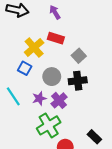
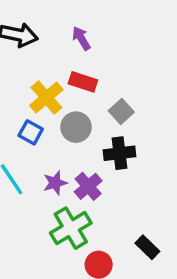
gray circle: (52, 77) -> (76, 127), moved

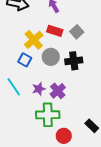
gray square: (121, 111) -> (77, 32), moved
black cross: (120, 153) -> (74, 61), moved
green cross: (71, 228) -> (48, 115), turned 30

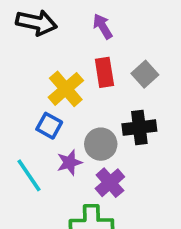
red rectangle: (55, 31) -> (104, 72), turned 63
gray circle: (51, 57) -> (101, 144), moved
purple star: (39, 89) -> (69, 162), moved

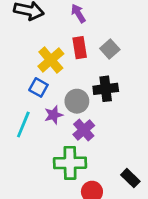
cyan line: (29, 175) -> (23, 125), turned 56

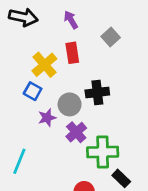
gray square: (110, 49) -> (111, 37), moved
cyan line: (23, 125) -> (19, 161), moved
green cross: (70, 163) -> (103, 152), moved

